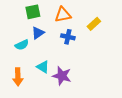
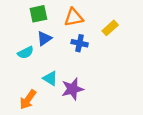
purple star: (62, 76) -> (73, 89), turned -30
orange arrow: (18, 77) -> (28, 100), moved, turned 36

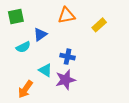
green square: (38, 14) -> (16, 16), moved
blue cross: (80, 43) -> (68, 57), moved

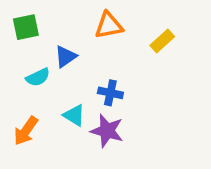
purple star: (65, 80) -> (107, 131), turned 30
orange arrow: (25, 89) -> (26, 131), moved

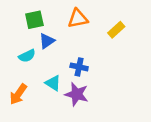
green square: (26, 27) -> (34, 20), moved

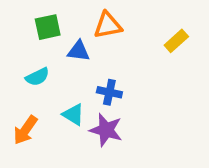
yellow rectangle: (116, 30) -> (176, 41), moved
blue triangle: (47, 41) -> (79, 51), moved, turned 42

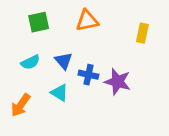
yellow rectangle: (176, 41) -> (142, 33), turned -36
blue triangle: (79, 51) -> (64, 61), moved, turned 42
purple star: (106, 130) -> (118, 82), moved

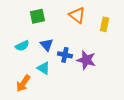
orange triangle: (87, 21) -> (77, 15), moved, turned 48
green square: (39, 22) -> (37, 16), moved
orange arrow: (21, 105) -> (23, 83), moved

